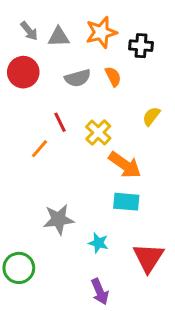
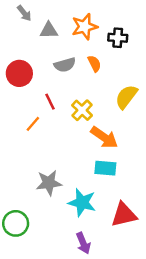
gray arrow: (29, 31) -> (24, 13), moved
red circle: (23, 72) -> (19, 73), moved
yellow semicircle: (151, 116) -> (126, 97), size x1.5
cyan star: (98, 243) -> (82, 203), size x1.6
red triangle: (148, 258) -> (124, 215), turned 44

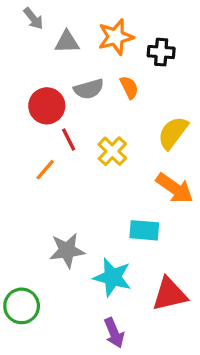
red circle: (19, 73) -> (47, 106), moved
orange arrow: (104, 137) -> (175, 188), moved

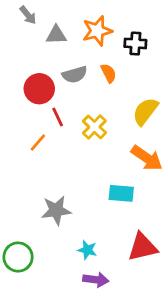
cyan star: (112, 277) -> (87, 250), moved, size x0.6
purple arrow: (114, 333) -> (96, 280), turned -60

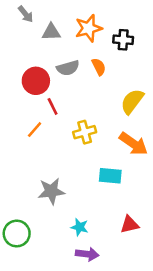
yellow cross: (94, 127) -> (85, 132), moved, turned 30
red triangle: (142, 247) -> (130, 225), size x0.7

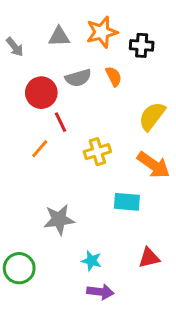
gray arrow: (26, 14) -> (15, 47), moved

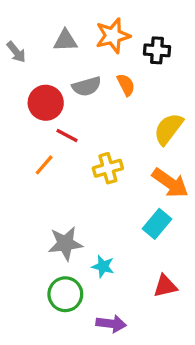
red line: (60, 122) -> (67, 135), turned -36
cyan rectangle: (127, 202) -> (157, 224), moved, turned -55
cyan star: (91, 261) -> (103, 266), moved
green circle: (19, 268) -> (65, 294), moved

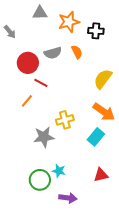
gray triangle: (65, 41) -> (40, 13), moved
yellow cross: (108, 168) -> (65, 120), moved
gray star: (65, 243) -> (44, 137), moved
cyan star: (103, 266) -> (59, 171), moved

